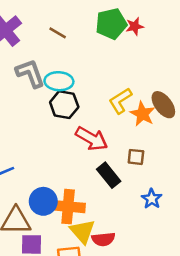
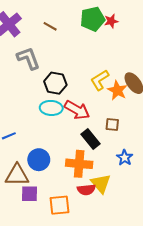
cyan ellipse: (59, 81) -> (51, 108), moved
orange cross: (68, 207) -> (79, 164), moved
yellow triangle: (82, 231) -> (101, 183), moved

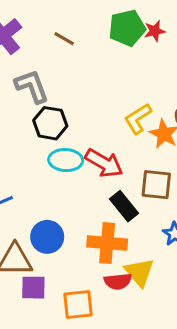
black hexagon: (55, 83) -> (50, 123), moved
brown square: (112, 124) -> (156, 185), size x1.5

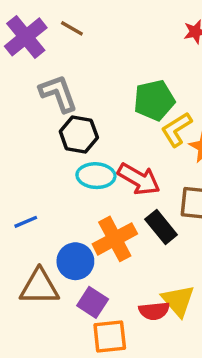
green pentagon: (127, 28) -> (154, 100), moved
brown line: (64, 39) -> (72, 28), moved
orange cross: (107, 243) -> (115, 239), moved, turned -33
purple square: (33, 288) -> (93, 302), moved, turned 32

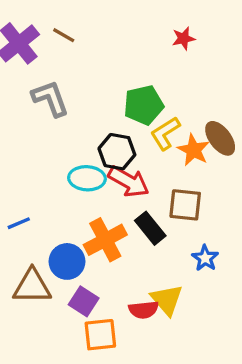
black hexagon: (79, 135) -> (117, 152), moved

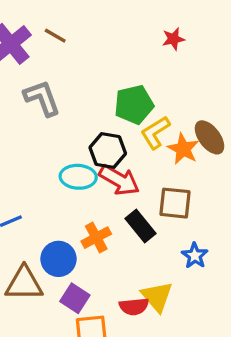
orange cross: (105, 240) -> (96, 238), size x0.7

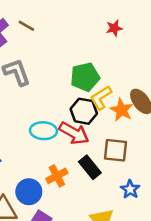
black hexagon: (108, 151) -> (84, 111), moved

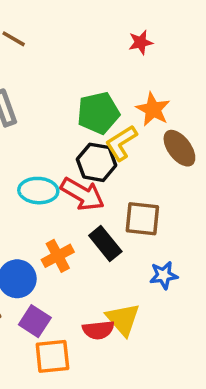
orange star: (122, 110) -> (153, 109), moved
blue star: (130, 189) -> (164, 275), turned 30

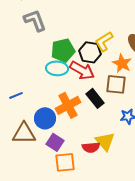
orange star: (153, 109) -> (122, 63), moved
green pentagon: (98, 113) -> (63, 50), moved
orange cross: (58, 256) -> (68, 105), size x1.4

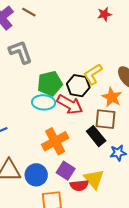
black rectangle: (95, 98) -> (96, 136), moved
blue circle: (45, 118) -> (36, 175), moved
purple square: (55, 142) -> (66, 171), moved

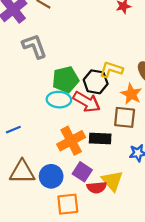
yellow L-shape: (93, 74) -> (111, 70), turned 50
black rectangle: (96, 136) -> (100, 139), moved, turned -48

